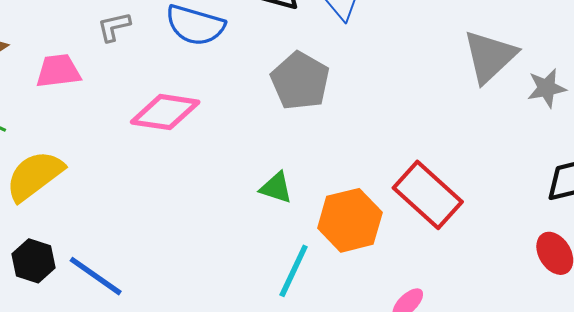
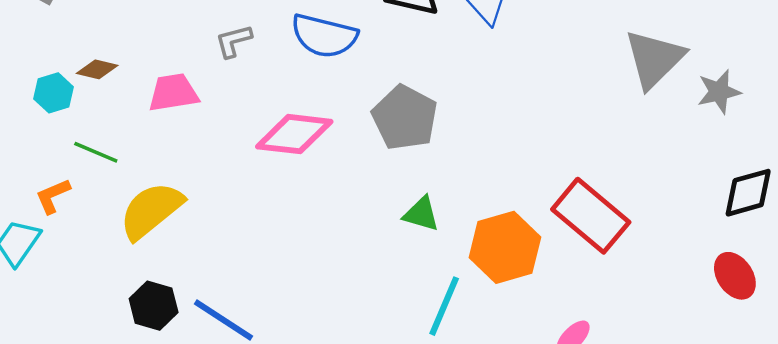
gray pentagon: (300, 81) -> (405, 118), moved

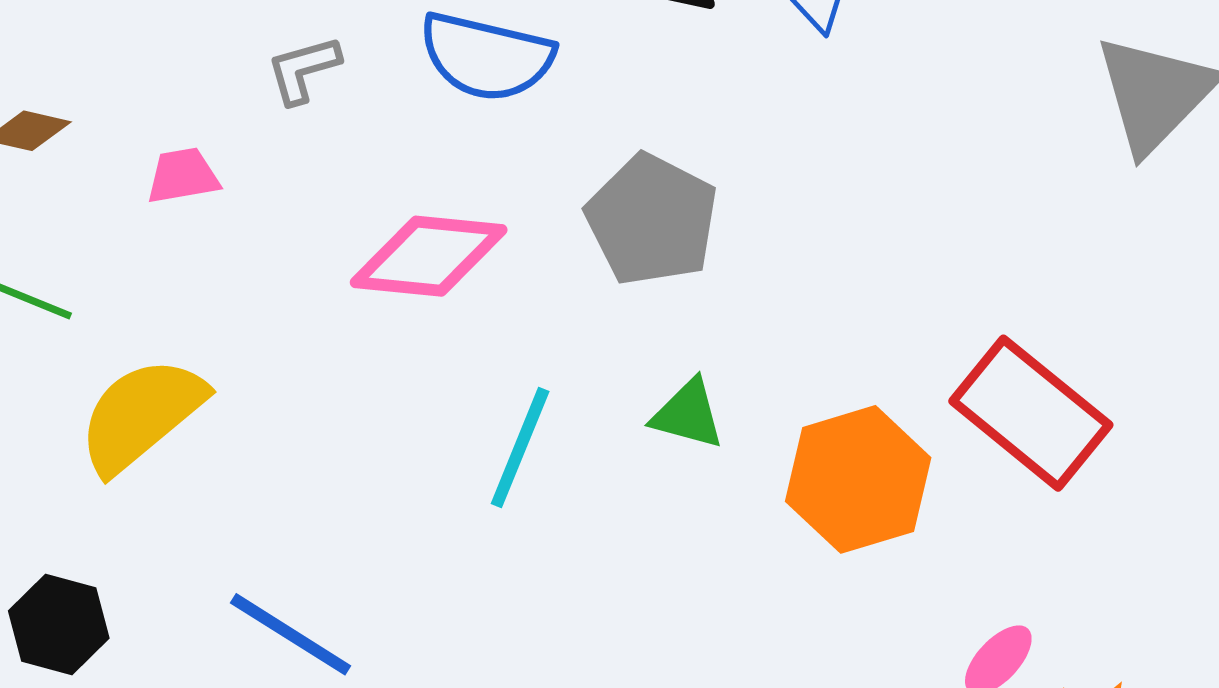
pink trapezoid: (173, 93) -> (183, 176), size x0.7
black hexagon: (154, 306) -> (59, 625), moved
cyan line: (444, 306) -> (520, 447), moved

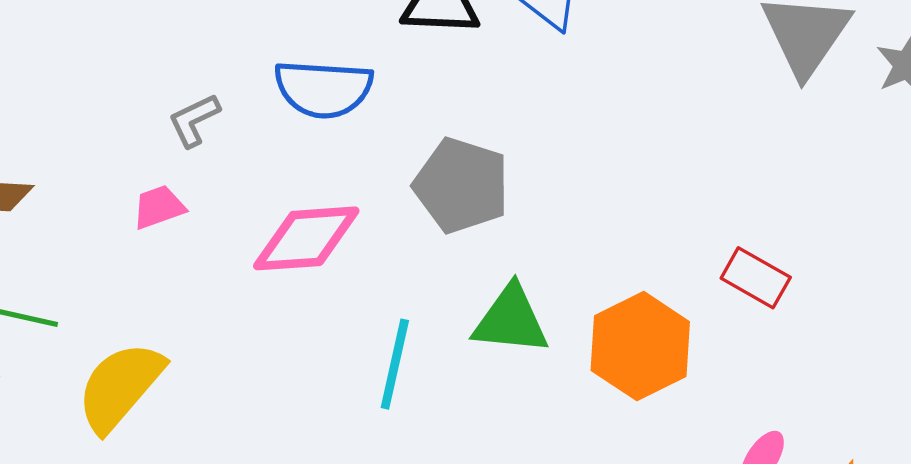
pink trapezoid: (183, 176) -> (159, 207), moved
red rectangle: (1031, 413) -> (756, 278), size x0.6
green triangle: (688, 414) -> (511, 320), size x1.4

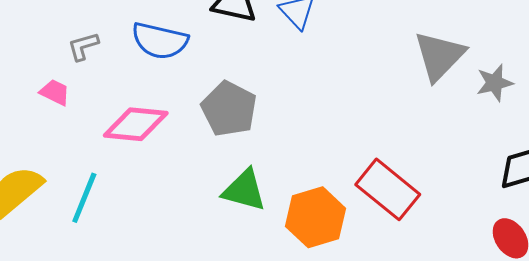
pink trapezoid: (159, 207) -> (55, 92), turned 36
red rectangle: (756, 278) -> (388, 189), size x1.6
cyan line: (395, 364) -> (84, 198), moved

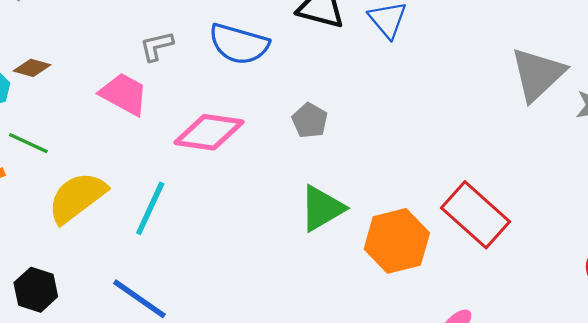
pink trapezoid: (55, 92) -> (124, 94), size x1.5
gray pentagon: (229, 109) -> (310, 120), size x0.6
green triangle: (244, 190) -> (322, 208), turned -48

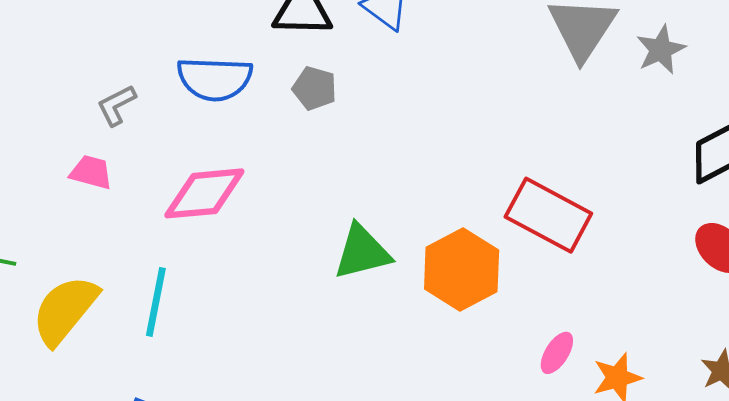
pink trapezoid: (124, 94) -> (91, 172), size x0.7
gray pentagon: (310, 120) -> (315, 88), moved
green triangle: (322, 208) -> (362, 252), turned 30

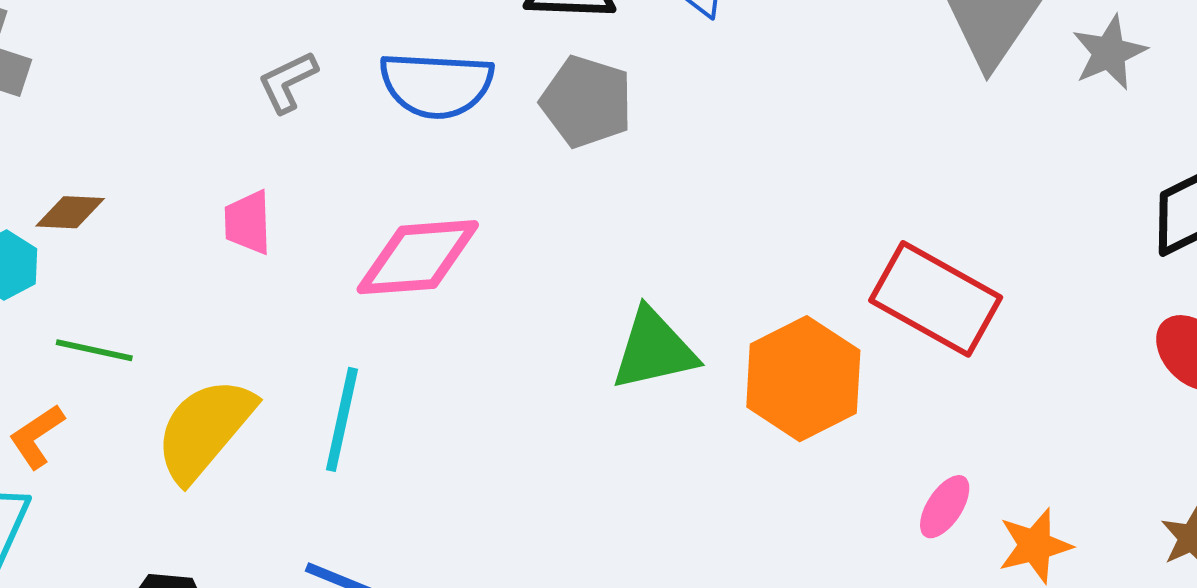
gray pentagon: (315, 88) -> (587, 102), size x1.4
gray L-shape: (116, 105) -> (288, 82), moved
pink trapezoid: (91, 172) -> (248, 222), turned -108

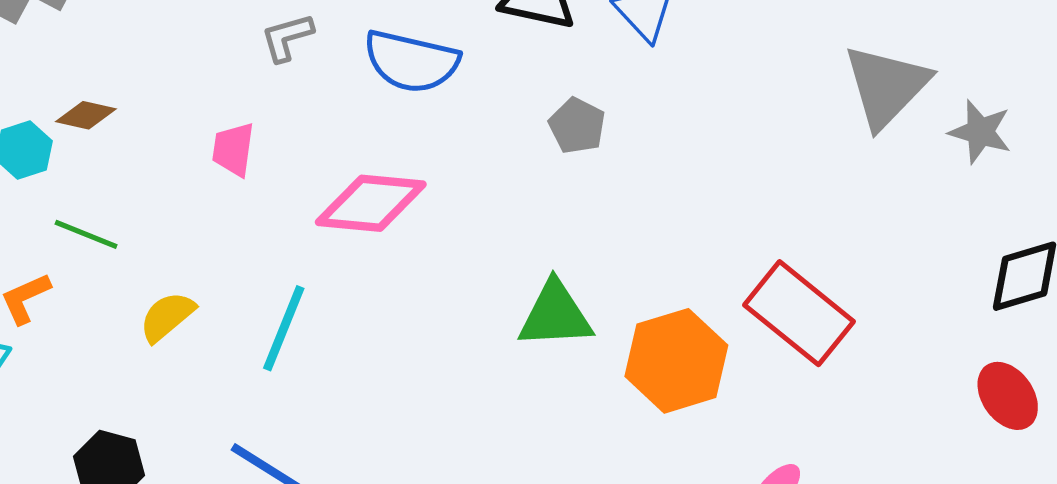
gray star: (1109, 53) -> (980, 132), turned 30
gray pentagon: (587, 102) -> (577, 126), moved, size x0.7
yellow semicircle: (205, 429) -> (167, 317), size x0.6

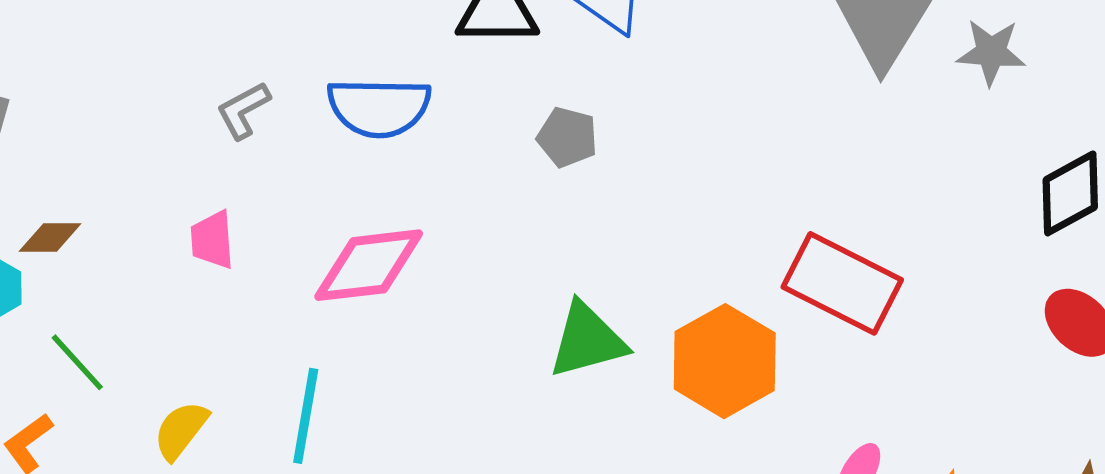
green line: (86, 234) -> (77, 362), turned 38

